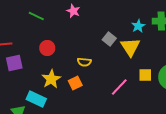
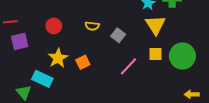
gray square: (109, 39) -> (118, 35), moved
yellow triangle: (130, 47) -> (155, 25), moved
yellow semicircle: (84, 62) -> (92, 26), moved

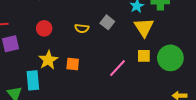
gray square: (118, 35) -> (107, 22), moved
orange square: (83, 62) -> (73, 64), turned 32
cyan rectangle: (42, 79) -> (33, 80), turned 60

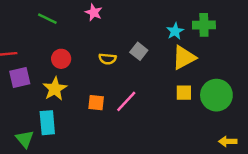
yellow triangle: (144, 27) -> (184, 58), turned 35
yellow star: (48, 60) -> (55, 89), moved
pink line: (117, 68) -> (126, 101), moved

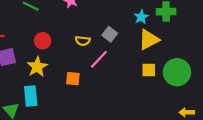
pink line: (126, 101) -> (99, 59), moved

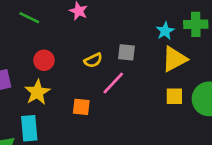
gray square: (110, 34) -> (127, 52), turned -32
yellow semicircle: (83, 41) -> (93, 60), turned -32

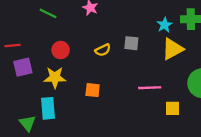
pink line: (113, 83) -> (150, 88), moved, turned 45
yellow star: (37, 92) -> (55, 77), turned 30
yellow square: (174, 96) -> (173, 108), moved

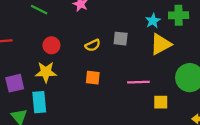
purple square: (23, 67) -> (15, 83), moved
orange square: (93, 90) -> (93, 78), moved

